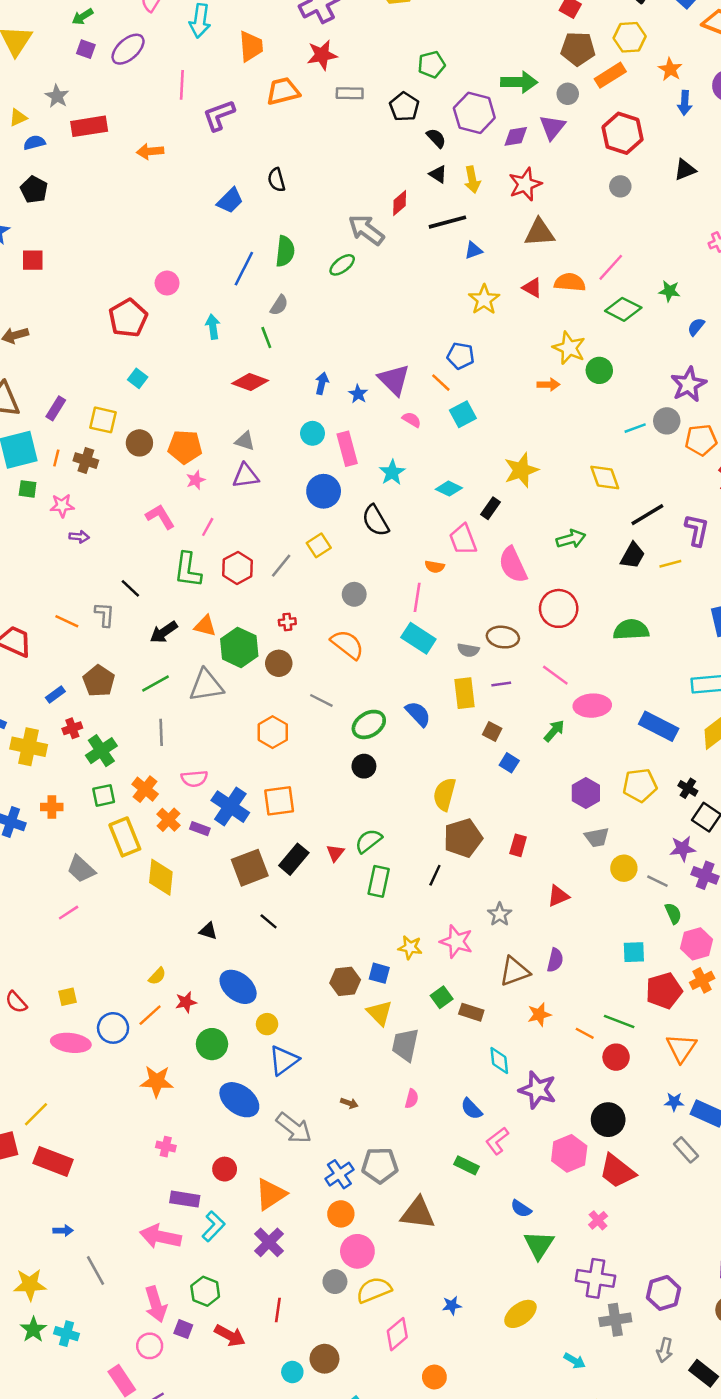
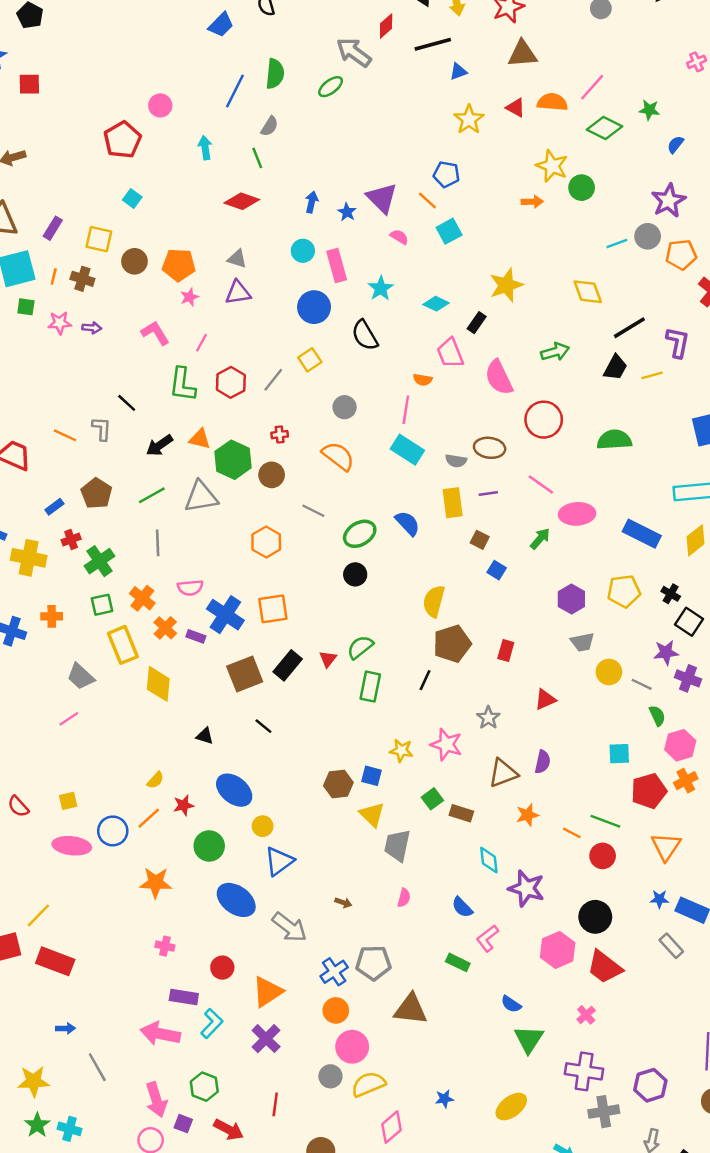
purple arrow: (79, 537) -> (92, 328), moved

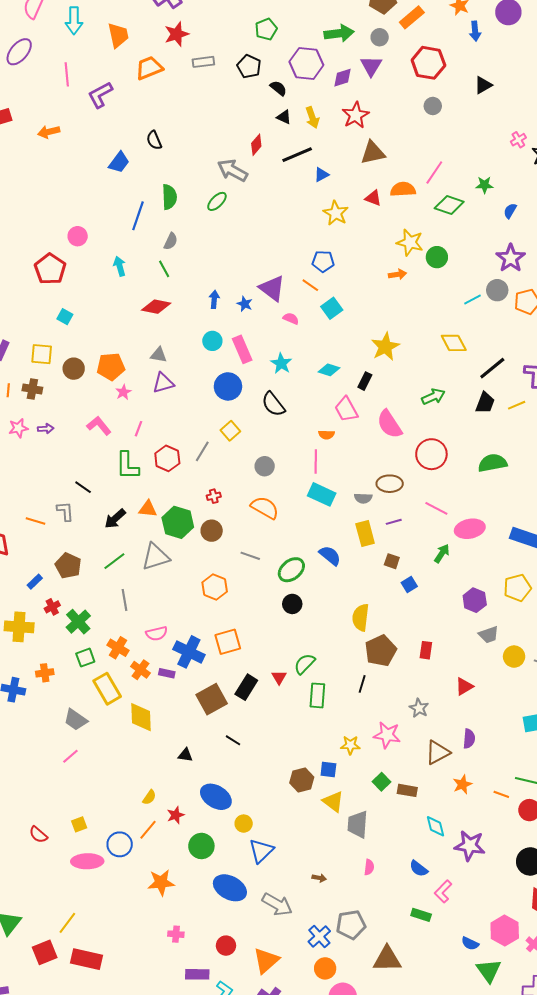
blue square: (497, 570) -> (409, 585), turned 35
pink hexagon: (558, 950) -> (505, 930), moved

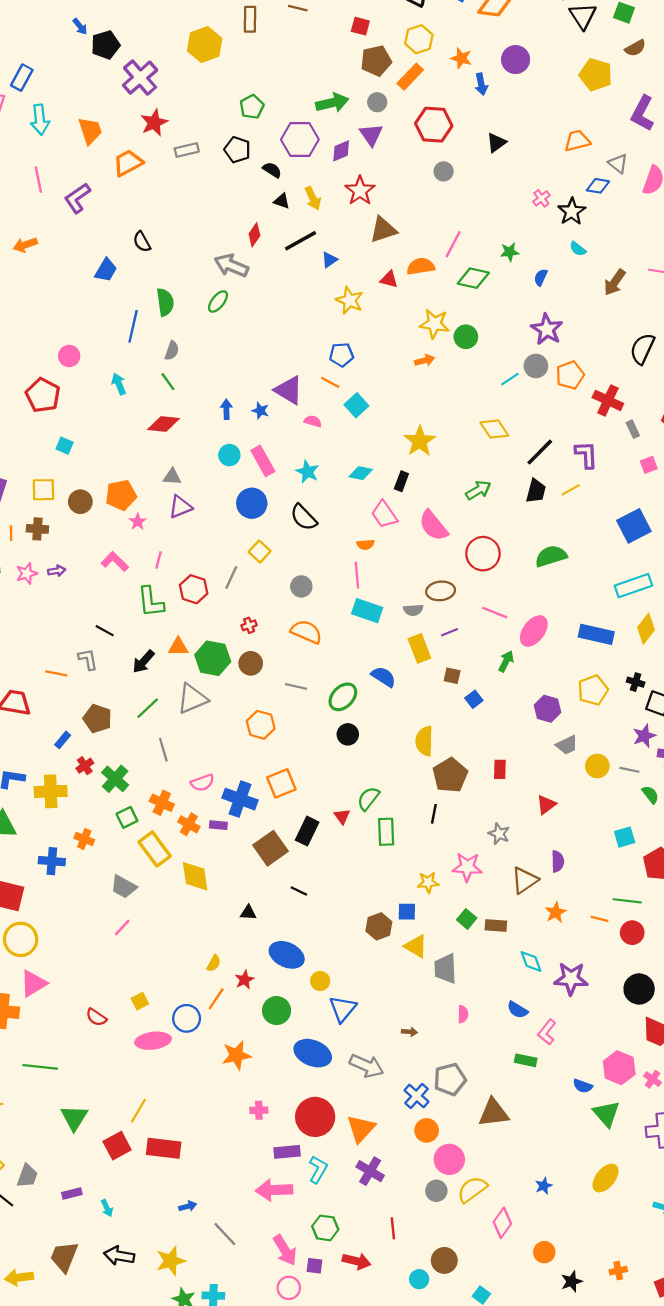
pink ellipse: (470, 529) -> (534, 631), turned -36
orange cross: (45, 673) -> (84, 839), turned 36
red circle: (226, 946) -> (315, 1117), size x1.8

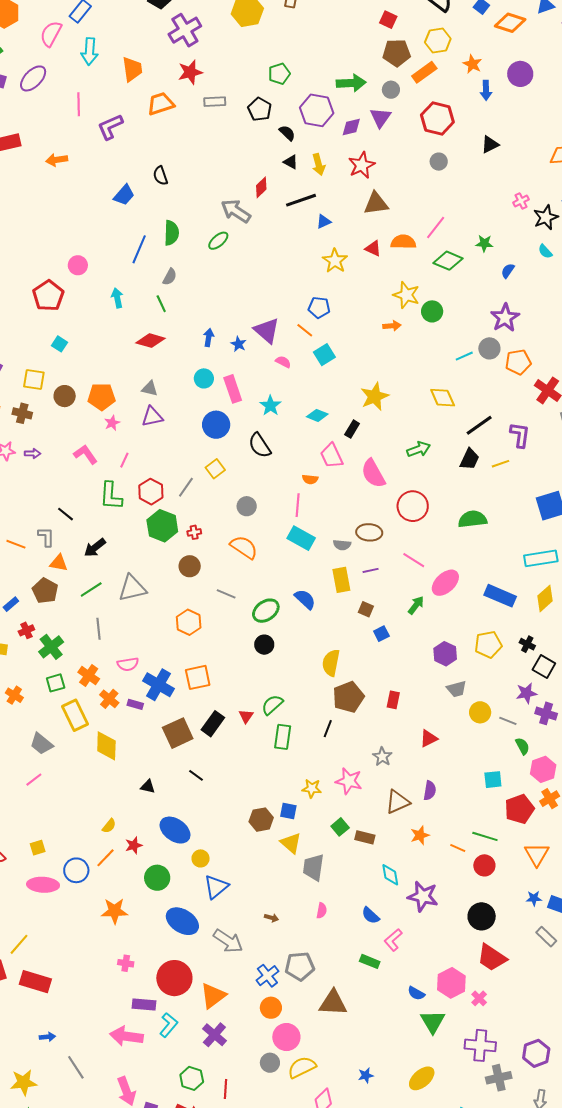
orange triangle: (178, 647) -> (59, 563), moved
green hexagon: (213, 658) -> (162, 526), moved
green hexagon: (325, 1228) -> (192, 1078), moved

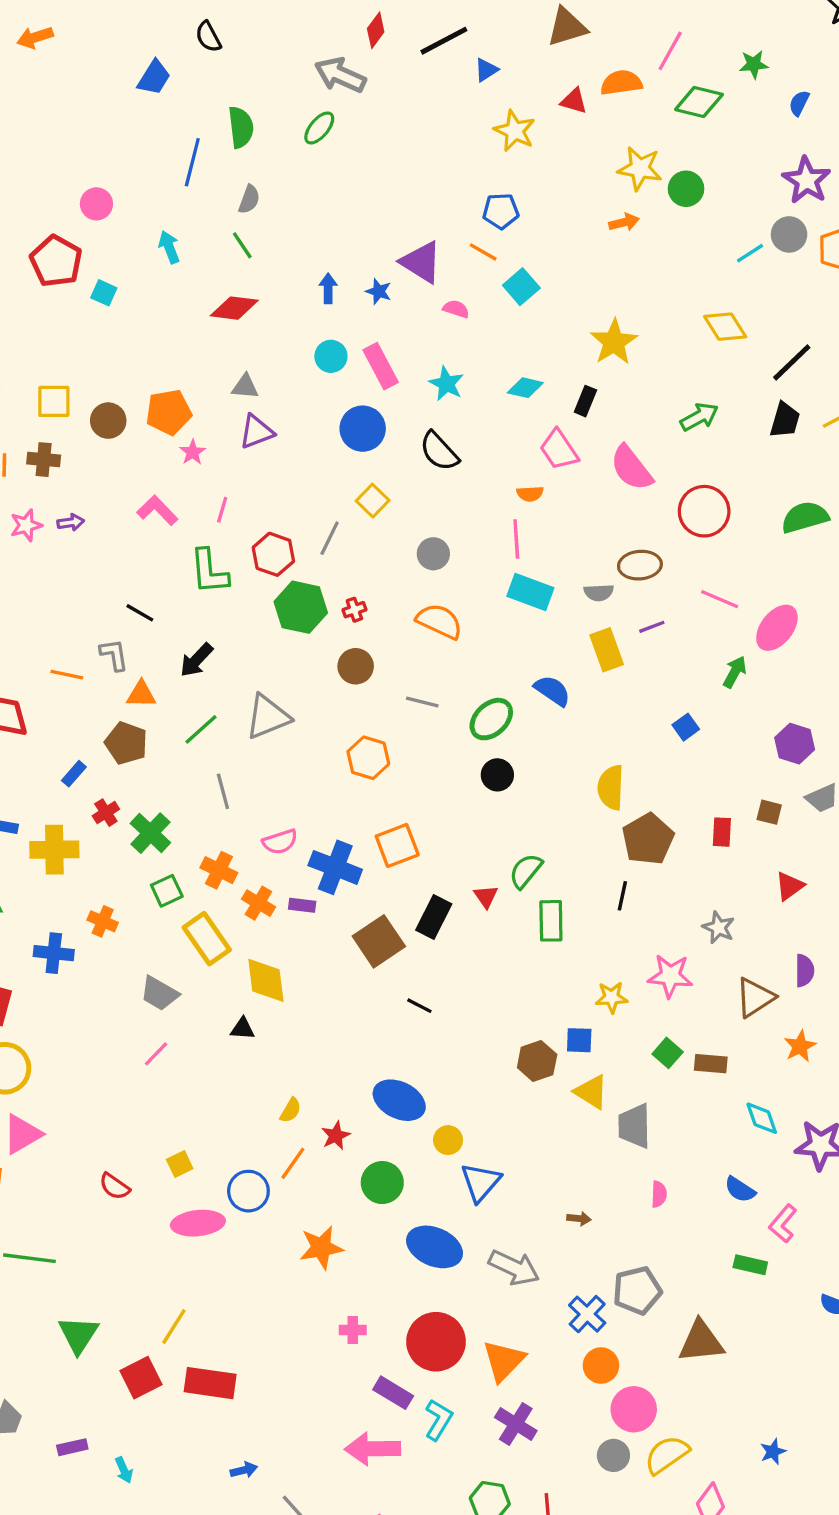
cyan square: (59, 344) -> (104, 293), moved
brown square: (366, 609) -> (769, 812), moved
black triangle: (148, 787) -> (243, 1029), moved
purple rectangle: (144, 1005) -> (393, 1393), turned 35

